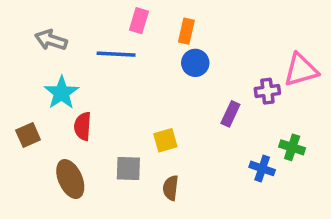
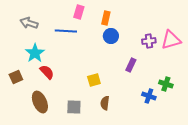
purple cross: (267, 91) -> (149, 41), moved
red semicircle: (83, 126) -> (47, 72), turned 133
gray square: (128, 168) -> (74, 107), moved
brown semicircle: (171, 188) -> (105, 103), moved

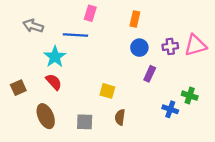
orange rectangle: (106, 18) -> (135, 19), moved
blue circle: (111, 36) -> (139, 48), moved
cyan star: (35, 53) -> (55, 57), moved
yellow square: (94, 80) -> (107, 91), turned 32

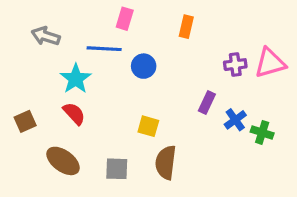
blue circle: (139, 48) -> (144, 66), moved
blue cross: (170, 109) -> (235, 120), moved, turned 35
brown ellipse: (46, 116) -> (63, 161), turned -30
brown semicircle: (120, 117) -> (166, 162), size x1.5

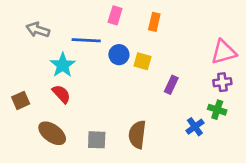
pink rectangle: (125, 19) -> (115, 15), moved
purple cross: (235, 65) -> (222, 82), moved
blue cross: (235, 120) -> (195, 127), moved
yellow square: (148, 126) -> (143, 61), moved

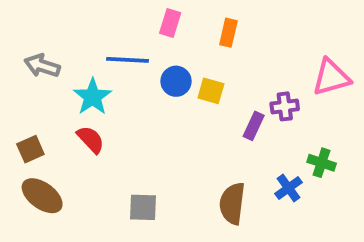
gray arrow: (38, 30) -> (42, 66), moved
purple cross: (222, 82) -> (285, 106), moved
brown ellipse: (52, 133) -> (42, 196), moved
brown semicircle: (137, 135) -> (232, 203), moved

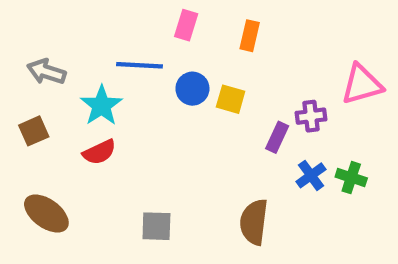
red semicircle: (91, 139) -> (99, 152), turned 108
brown square: (30, 149) -> (34, 131), moved
blue cross: (289, 188) -> (311, 175), moved

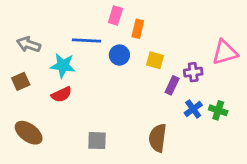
orange rectangle: (250, 36) -> (138, 29), moved
yellow square: (231, 99) -> (155, 60), moved
cyan star: (101, 106) -> (63, 66), turned -30

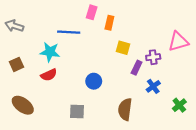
gray arrow: (29, 44) -> (14, 26), moved
blue circle: (119, 55) -> (94, 81), moved
green cross: (218, 110) -> (179, 105), moved, turned 32

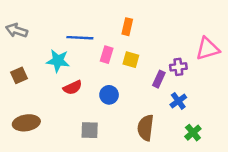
pink rectangle: (92, 12) -> (107, 55), moved
yellow square: (123, 48) -> (131, 60), moved
red semicircle: (49, 75) -> (73, 88), moved
brown ellipse: (23, 105) -> (26, 123), turned -45
green cross: (179, 105) -> (193, 133), moved

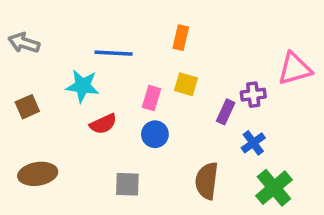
pink rectangle: (107, 55) -> (151, 98), moved
green cross: (193, 133) -> (274, 188), size x1.5

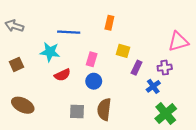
yellow square: (186, 84) -> (123, 51), moved
purple cross: (253, 95) -> (165, 68), moved
brown ellipse: (38, 174) -> (23, 105), turned 35
brown semicircle: (207, 181) -> (104, 109), moved

